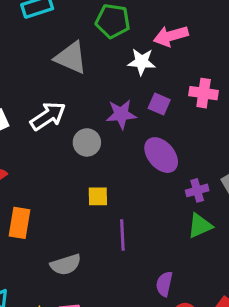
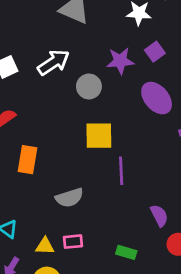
purple square: (159, 104) -> (155, 52), turned 30
yellow square: (98, 196) -> (99, 136), size x1.5
purple semicircle: (164, 284) -> (159, 215), turned 140

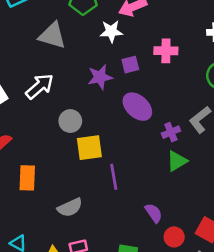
purple square: (155, 52) -> (130, 65), turned 30
gray circle: (89, 86) -> (70, 121), moved

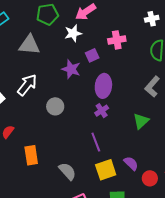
purple star: (100, 77) -> (71, 69), turned -30
purple ellipse: (137, 107) -> (103, 86), turned 65
purple cross: (171, 132) -> (102, 111), moved
yellow square: (89, 148) -> (106, 170), moved
gray semicircle: (70, 207) -> (67, 171), turned -96

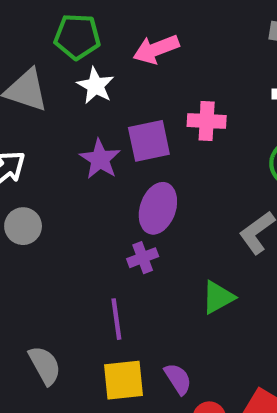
white star: (73, 33) -> (96, 86), moved, turned 30
purple square: (92, 55) -> (149, 141), size x1.5
gray circle: (55, 106) -> (23, 226), moved

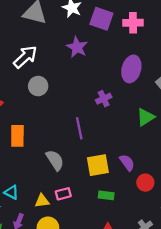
purple square: (149, 141) -> (101, 19), moved, turned 35
purple ellipse: (158, 208) -> (131, 69), moved
purple line: (116, 319) -> (79, 128), moved

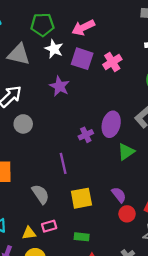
pink cross: (133, 23) -> (112, 62), turned -30
purple ellipse: (131, 69) -> (111, 124), moved
purple semicircle: (127, 163) -> (119, 195), moved
green rectangle: (106, 195) -> (82, 237), moved

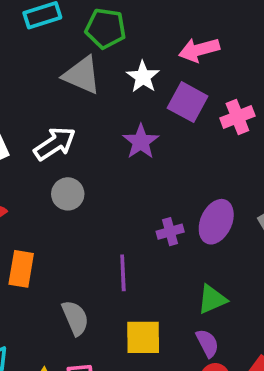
green pentagon: (42, 25) -> (106, 28), moved
green triangle: (126, 152) -> (212, 299), moved

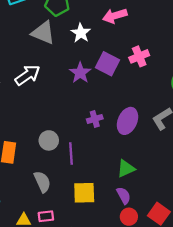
purple square: (188, 102) -> (108, 64), moved
gray circle: (68, 194) -> (49, 140), moved
purple cross: (170, 232) -> (95, 119), moved

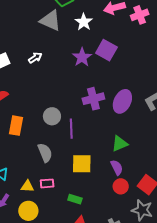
pink cross: (139, 56) -> (140, 15), moved
white arrow: (28, 75) -> (35, 58), size x0.6
purple cross: (95, 119) -> (93, 99), size x1.5

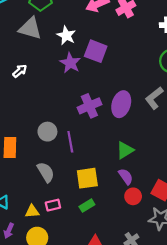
white star: (84, 22) -> (66, 35), moved
green rectangle: (75, 199) -> (87, 206), moved, turned -40

